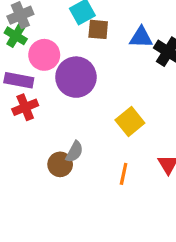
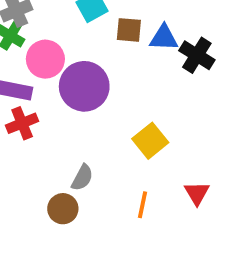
brown square: (98, 29) -> (129, 30), moved
brown circle: (60, 164) -> (63, 209), moved

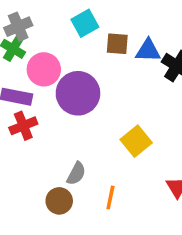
orange line: (142, 205) -> (110, 197), moved

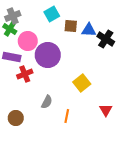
red cross: (23, 126) -> (25, 74), moved
brown circle: (59, 201) -> (16, 118), moved

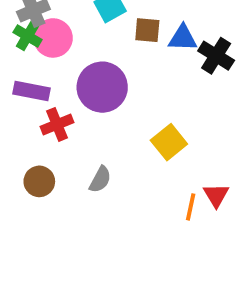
pink circle: (28, 41) -> (53, 38), moved
orange line: (67, 116) -> (191, 207), moved
brown circle: (16, 118) -> (39, 181), moved

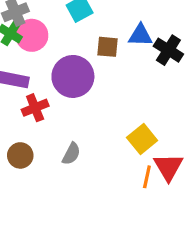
brown square: (147, 30) -> (107, 47), moved
yellow square: (169, 142) -> (142, 139), moved
red triangle: (216, 195) -> (168, 167), size x1.4

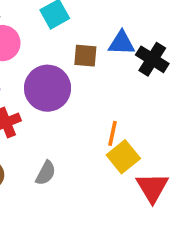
orange line: (147, 177) -> (113, 133), moved

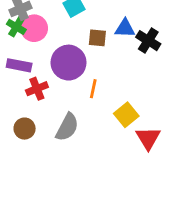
orange line: (113, 133) -> (93, 89), moved
gray semicircle: (46, 173) -> (67, 127), size x1.5

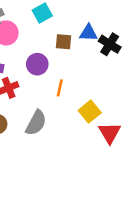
purple circle: (68, 63) -> (37, 64), size x0.7

